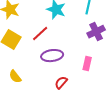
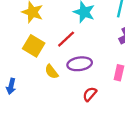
yellow semicircle: (15, 77) -> (52, 72), moved

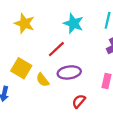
yellow square: (34, 46) -> (21, 68), moved

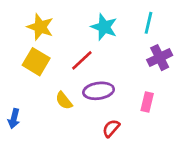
yellow square: (21, 68) -> (36, 62), moved

